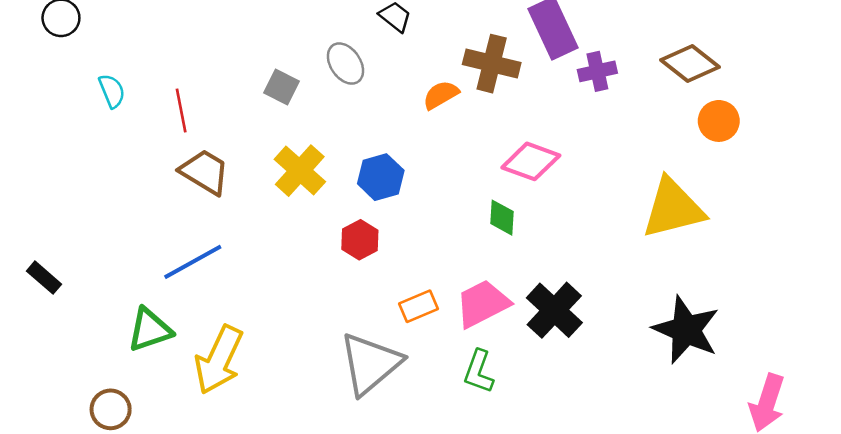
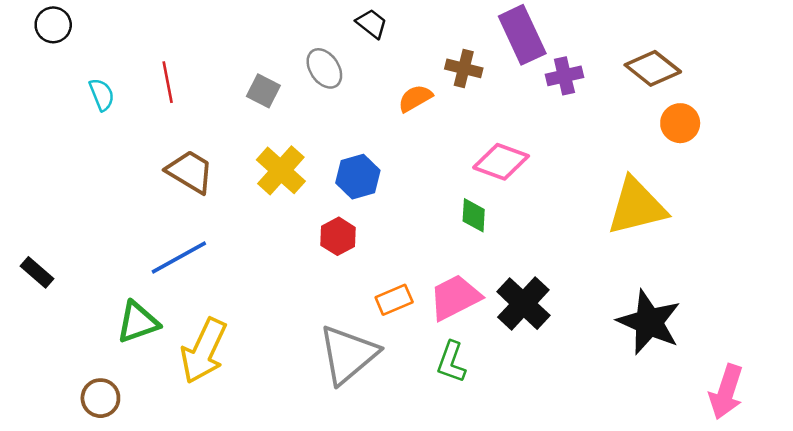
brown cross: (492, 64) -> (464, 68), size x0.7
red line: (181, 111) -> (168, 82), moved

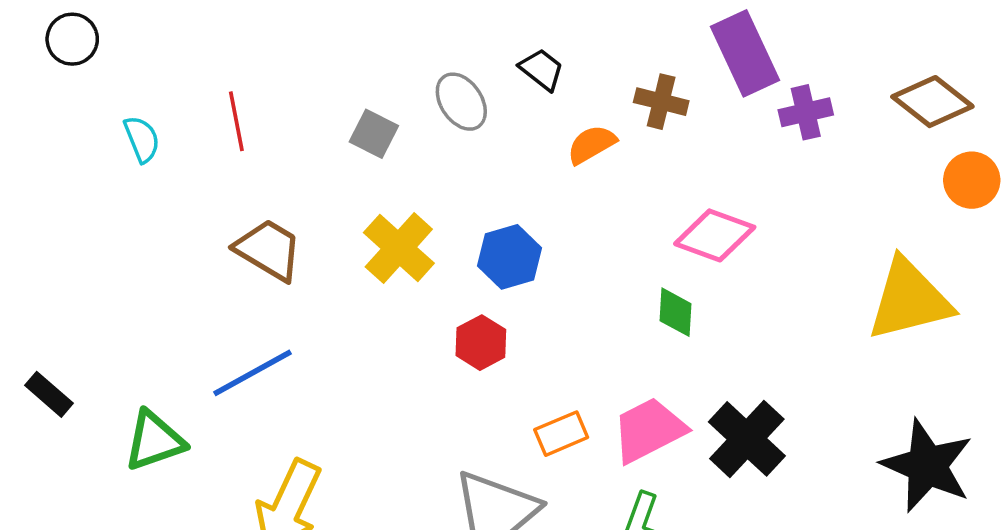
black trapezoid: (372, 24) -> (542, 69), moved
green triangle: (138, 322) -> (154, 441), moved

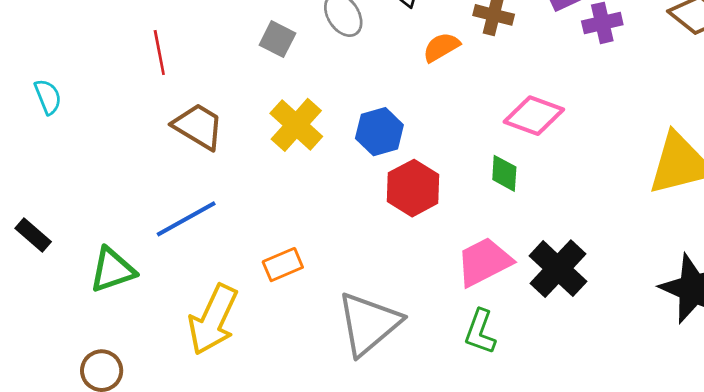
red line: (236, 121) -> (159, 52), moved
cyan semicircle: (142, 139) -> (48, 97), moved
red hexagon: (481, 343) -> (413, 188), moved, size x1.4
orange rectangle: (561, 434) -> (283, 265), moved

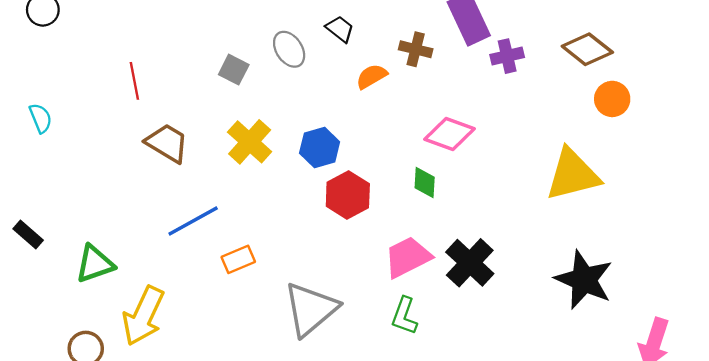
blue line: (186, 219) -> (193, 221), moved
yellow arrow: (213, 320) -> (143, 316), moved

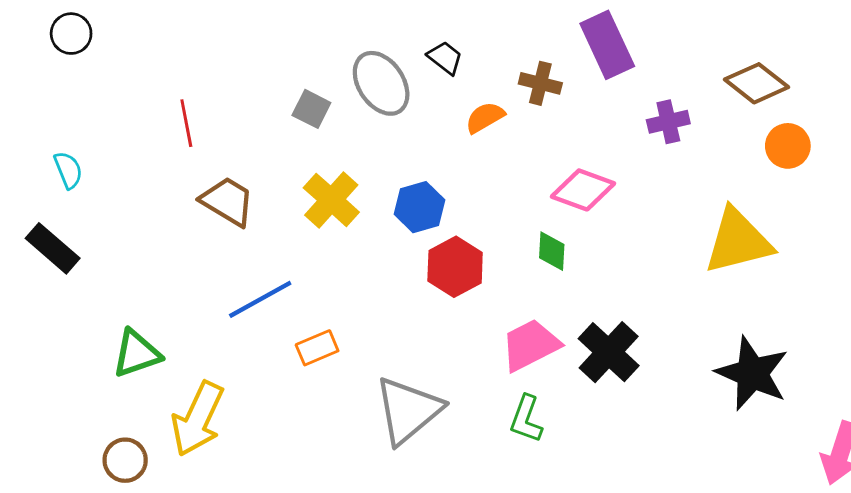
gray ellipse: (289, 49) -> (381, 83), size x1.4
purple cross: (507, 56) -> (668, 122), moved
black rectangle: (28, 235) -> (53, 248), moved, size x1.4

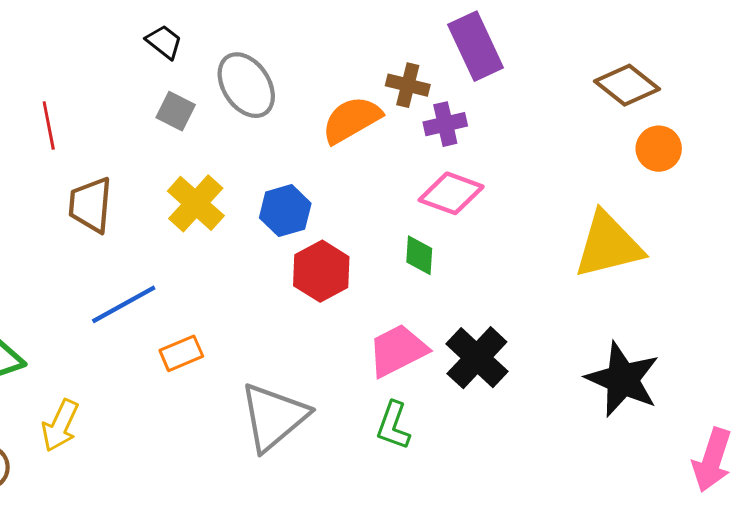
black trapezoid: (445, 58) -> (164, 42), moved
orange semicircle: (485, 117) -> (352, 120), size x1.5
purple cross: (668, 122) -> (445, 124), moved
brown trapezoid: (228, 201) -> (91, 205), turned -116
yellow arrow: (198, 419) -> (60, 425), size x0.7

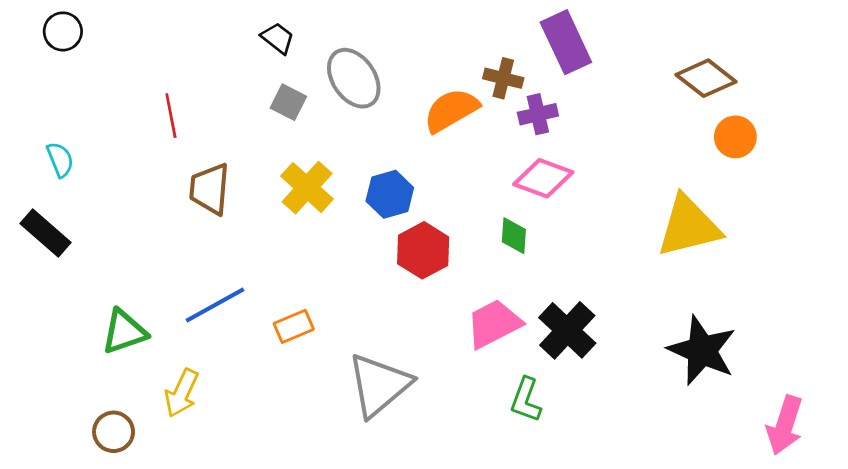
blue line: (124, 304) -> (215, 305), moved
green L-shape: (393, 425) -> (526, 400), moved

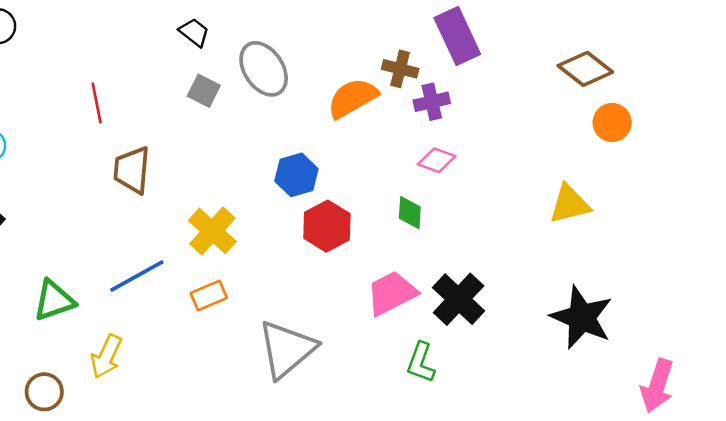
pink diamond: (543, 178) -> (437, 160), size x0.7
yellow cross: (307, 188) -> (212, 231), moved
yellow triangle: (689, 226) -> (569, 204), size x0.7

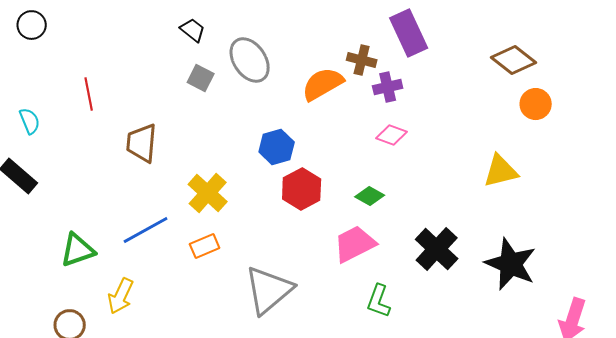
red line: (97, 103) -> (89, 94), moved
green diamond: (410, 213) -> (370, 196), moved, turned -64
black cross: (459, 299) -> (437, 249), moved

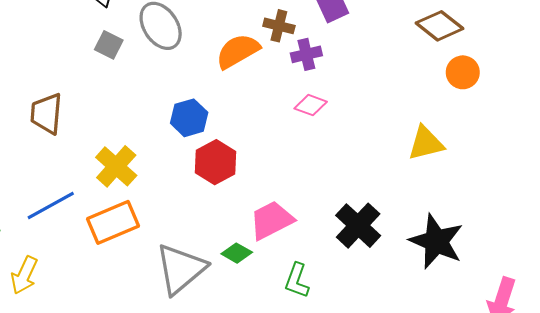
green diamond: (370, 196) -> (237, 253), moved
orange rectangle: (205, 246) -> (113, 222), size x1.6

